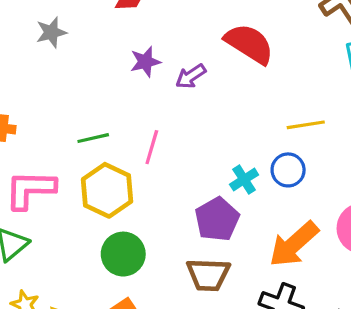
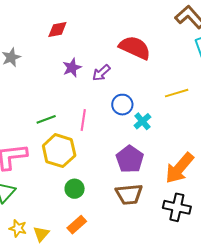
blue circle: (288, 170) -> (122, 105), moved
cyan cross: (244, 180) -> (142, 121), moved
green circle: (123, 254) -> (75, 189), size x0.7

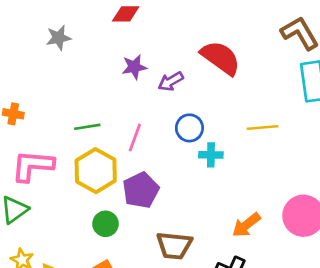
cyan cross: (142, 121) -> (211, 155), turned 30
purple pentagon: (130, 159) -> (141, 190), moved
orange arrow: (179, 168) -> (246, 225), size x0.7

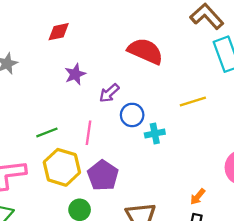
purple arrow: (171, 81) -> (109, 93), moved
orange arrow: (246, 225) -> (198, 197), moved, size x0.7

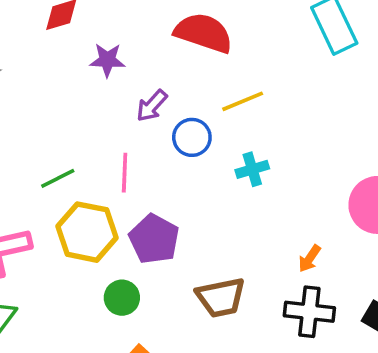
purple star: (75, 74) -> (107, 60), moved, turned 30
yellow line: (193, 102) -> (243, 101), moved
cyan cross: (155, 134) -> (252, 169), moved

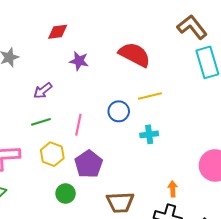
purple arrow: (152, 106) -> (43, 91), moved
yellow hexagon: (87, 232) -> (52, 154), size x0.7
orange arrow: (310, 259) -> (173, 189), turned 133

